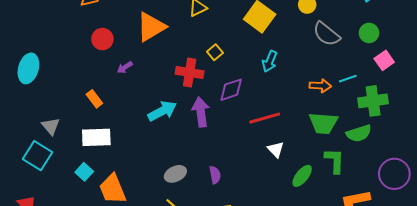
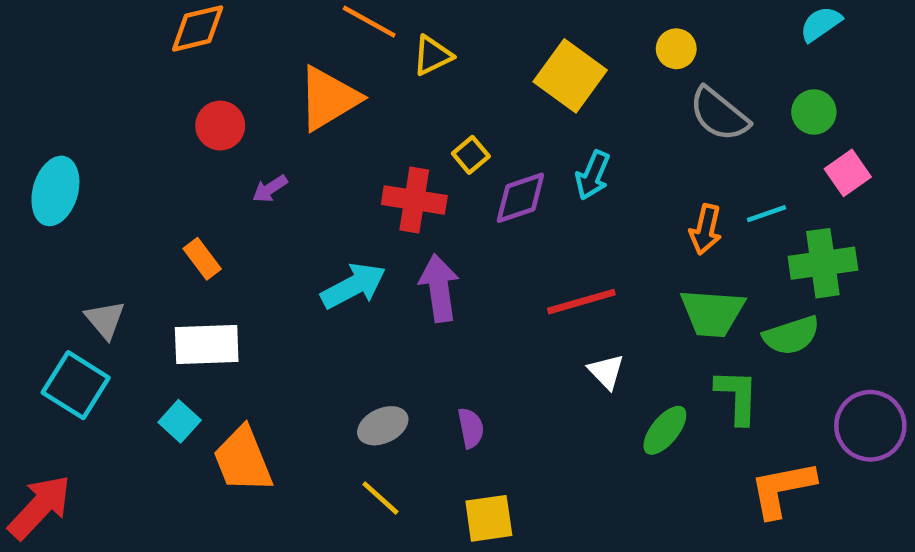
orange arrow: (320, 86) -> (706, 229), turned 100
purple diamond: (231, 90) -> (520, 198), moved

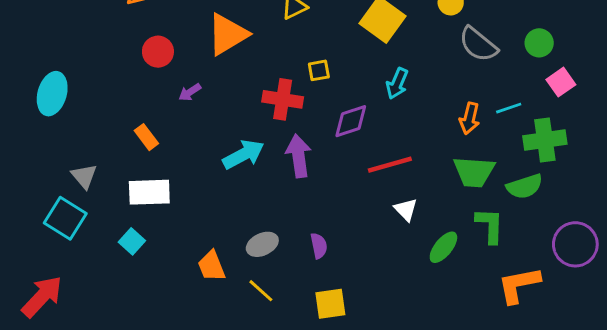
yellow square: (471, 155) -> (319, 70), turned 30
purple diamond: (520, 198) -> (351, 121), moved
orange trapezoid: (243, 460) -> (212, 266), moved, size x0.7

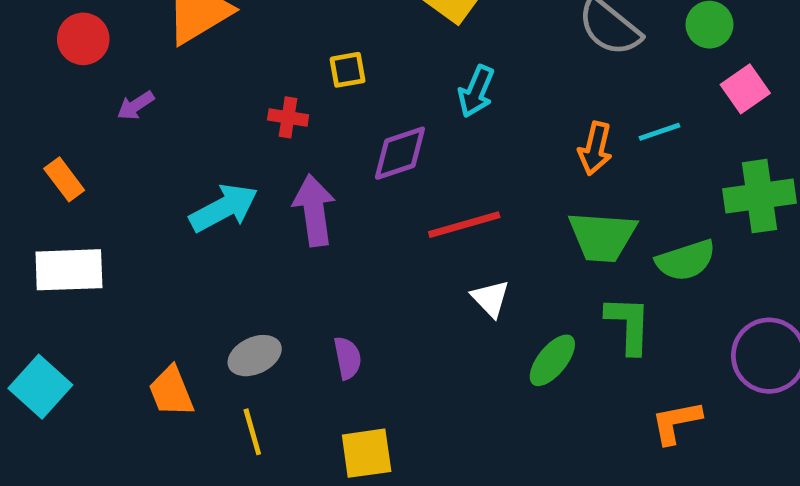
red cross: (283, 99) -> (288, 117), size x0.6
green cross: (545, 140) -> (760, 196), moved
cyan square: (132, 241) -> (40, 387), moved, size x1.4
orange L-shape: (519, 285) -> (676, 422), size x0.7
yellow line: (261, 291) -> (252, 432), turned 32

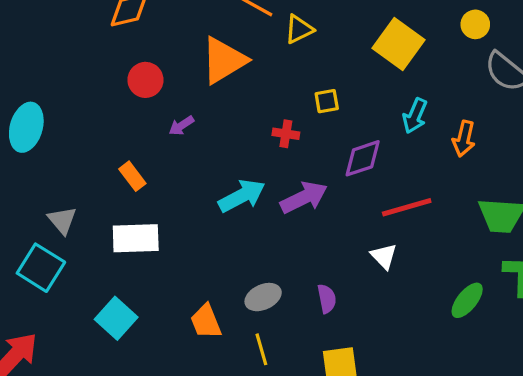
orange arrow: (595, 148) -> (464, 139), moved
purple arrow: (314, 210) -> (304, 197), turned 72
white triangle: (490, 298) -> (384, 256), moved

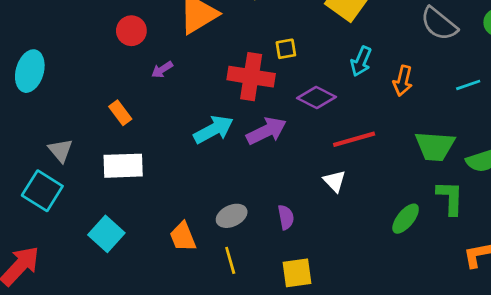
red cross: (286, 134) -> (251, 77), size x2.0
purple diamond: (363, 158) -> (316, 98), turned 45

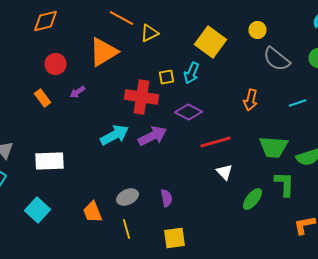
cyan arrow: (361, 61) -> (192, 73), moved
orange rectangle: (120, 113) -> (42, 98), moved
white triangle: (335, 181) -> (224, 172), moved

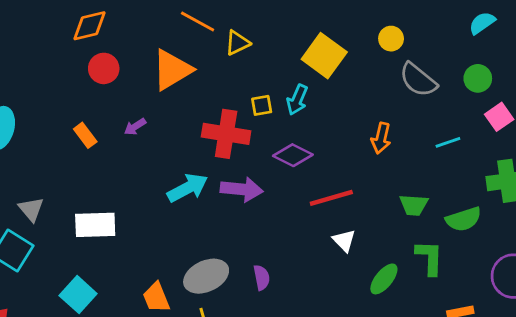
red circle: (56, 64) -> (104, 68), moved
purple arrow: (152, 136) -> (242, 189), turned 32
green trapezoid: (274, 147) -> (414, 205), size x0.7
gray ellipse: (128, 197) -> (206, 276), size x1.4

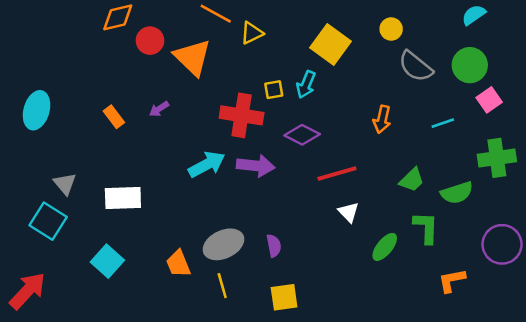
red circle: (104, 68) -> (150, 41), moved
orange triangle: (172, 70) -> (193, 57), turned -45
green circle: (478, 78) -> (470, 65), size x1.4
green trapezoid: (414, 205) -> (412, 180), turned -48

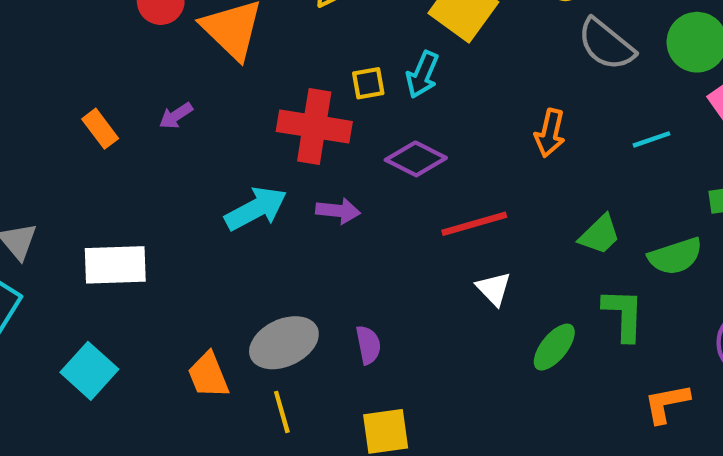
purple arrow: (256, 166) -> (338, 211), size x0.7

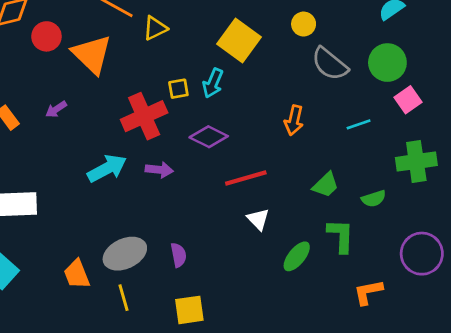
red cross: (314, 126) -> (144, 116), turned -33
green semicircle: (675, 256) -> (374, 199), size x0.7

